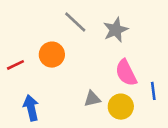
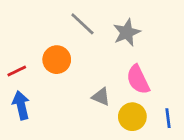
blue line: (153, 91) -> (168, 118), moved
gray triangle: (92, 99) -> (101, 97), moved, turned 36
blue arrow: (31, 108) -> (21, 105), moved

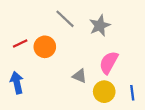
red line: (17, 71) -> (20, 43), moved
pink semicircle: (138, 80) -> (109, 63), turned 55

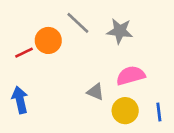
gray star: (100, 26) -> (120, 31), turned 30
orange circle: (45, 47) -> (48, 40), moved
pink semicircle: (109, 63) -> (131, 76), turned 45

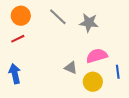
orange circle: (48, 40) -> (21, 16), moved
blue line: (159, 112) -> (118, 72), moved

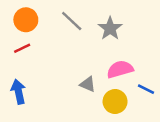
gray star: (89, 23) -> (110, 28), turned 30
blue line: (118, 72) -> (146, 89), turned -56

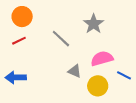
gray line: (72, 21) -> (61, 39), moved
blue arrow: (18, 92) -> (16, 77), turned -78

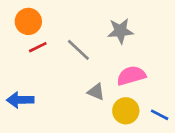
gray star: (94, 24) -> (120, 31), turned 30
red line: (19, 41) -> (38, 47), moved
blue line: (124, 75) -> (160, 115), moved

